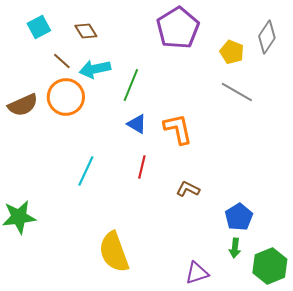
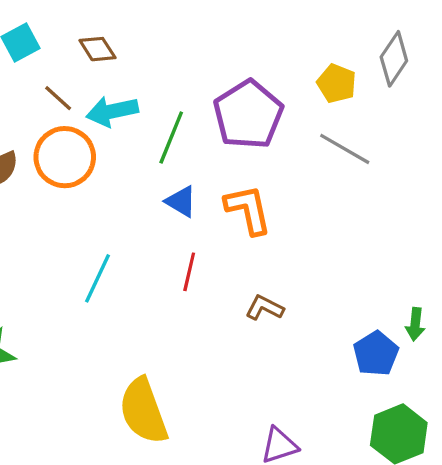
purple pentagon: (178, 28) -> (248, 115), moved
blue pentagon: (239, 217) -> (376, 354), moved
green arrow: (235, 248) -> (415, 324), moved

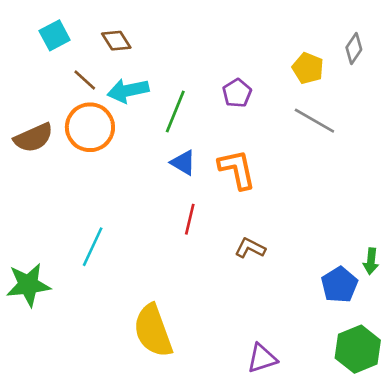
gray diamond: (394, 59) -> (354, 48), size x0.7
purple pentagon: (248, 115) -> (237, 93), size x0.5
cyan line: (97, 278) -> (93, 247), moved

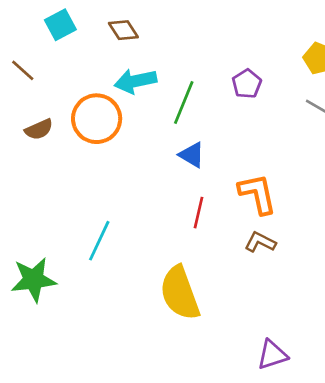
brown line: (85, 80) -> (23, 70), moved
brown semicircle: (34, 138) -> (39, 129), size x0.7
orange L-shape: (237, 169) -> (258, 194), moved
yellow semicircle: (153, 331) -> (180, 293), moved

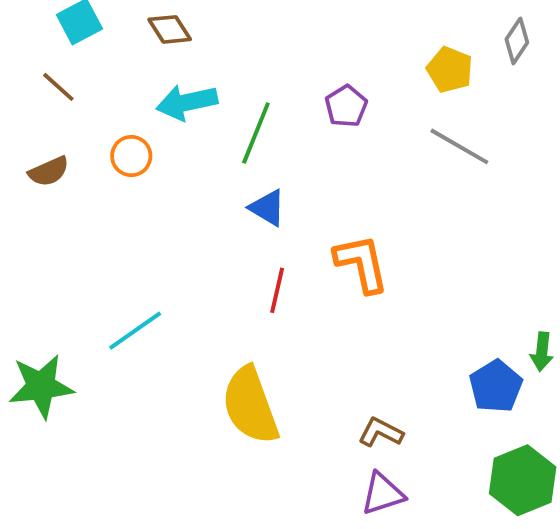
brown line: (23, 70) -> (58, 87), moved
orange circle: (97, 119) -> (131, 156), size x0.6
cyan line: (99, 241) -> (135, 331), turned 30
brown L-shape: (260, 242) -> (381, 432), moved

